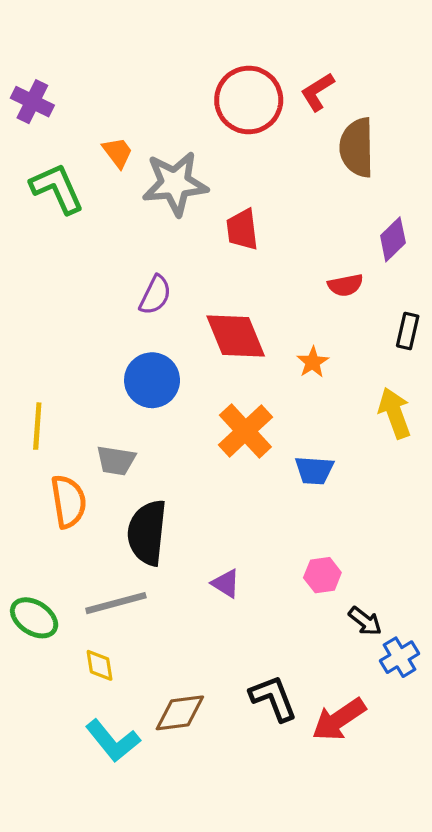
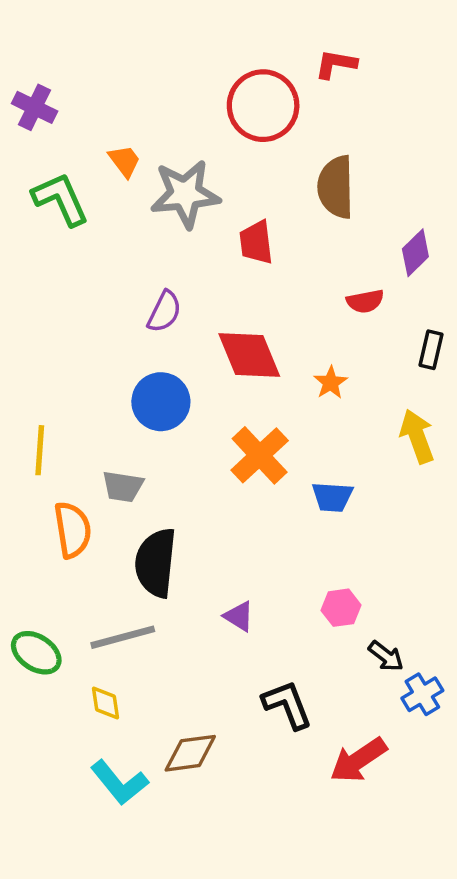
red L-shape: (318, 92) -> (336, 64), moved, turned 42
brown semicircle: (357, 147) -> (336, 187), moved
black L-shape: (273, 698) -> (287, 705), moved

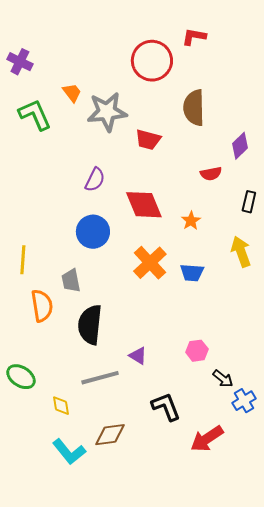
red trapezoid: (256, 242) -> (148, 140), turned -68
gray trapezoid: (123, 487) -> (71, 281), turned 70
blue trapezoid: (332, 497) -> (192, 273), moved
gray line: (123, 637) -> (100, 378), moved

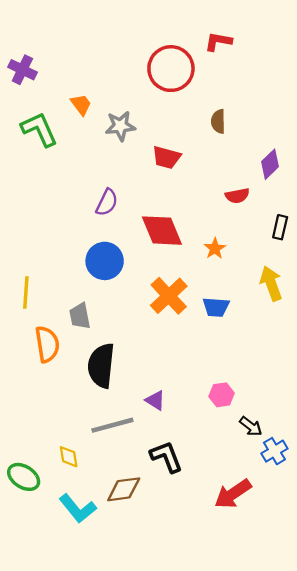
brown semicircle: (194, 108) -> (218, 121), size x0.6
gray star: (107, 112) -> (120, 126), size x0.7
green ellipse: (21, 377) -> (24, 477), moved
black L-shape: (166, 407) -> (166, 457), moved

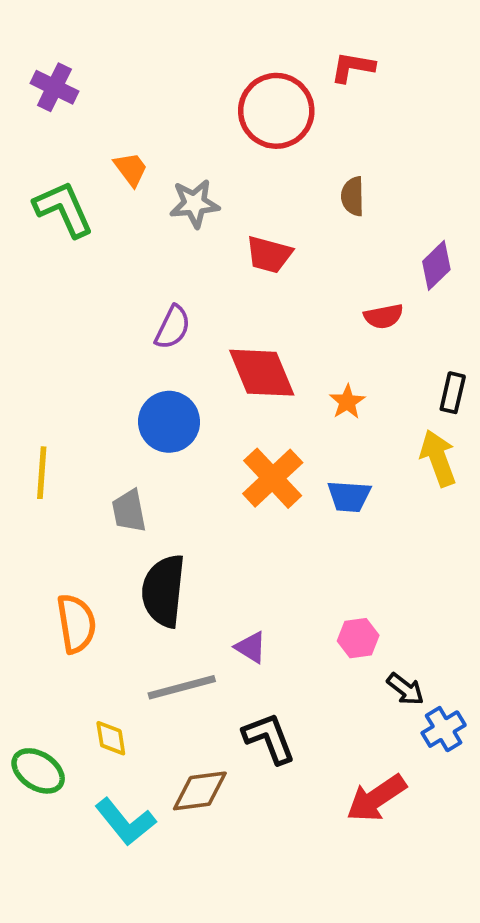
purple cross: (22, 70) -> (54, 87), moved
black rectangle: (280, 227) -> (453, 393), moved
orange semicircle: (47, 344) -> (76, 624), moved

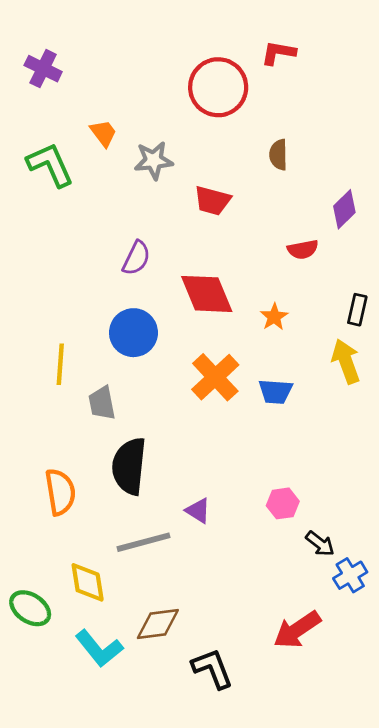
yellow line: (42, 473) -> (60, 364), moved
yellow diamond: (111, 738) -> (88, 582), size x1.4
black L-shape: (269, 738) -> (212, 668), moved

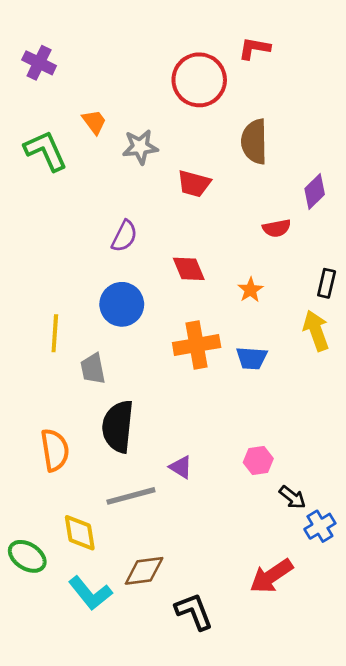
brown semicircle: (278, 155) -> (254, 142), size x1.6
red diamond: (207, 294) -> (189, 269), size x0.7
orange cross: (215, 377) -> (197, 345), turned 33

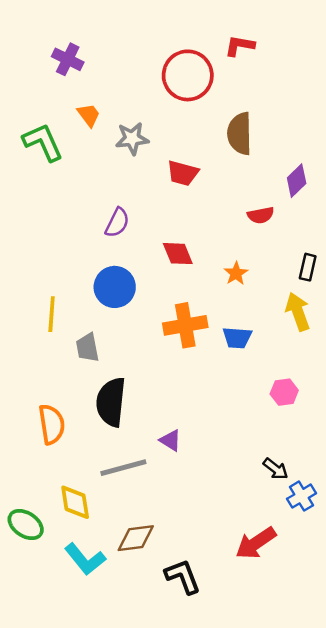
purple cross: (39, 63) -> (68, 59), moved
pink hexagon: (258, 461) -> (284, 392), moved

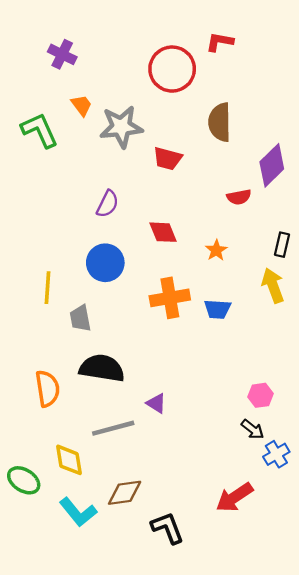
gray star: (132, 139) -> (121, 127), size x1.4
purple diamond: (297, 181) -> (272, 165), size x1.4
pink hexagon: (284, 392) -> (260, 395), moved
black semicircle: (111, 402) -> (102, 368), turned 93

